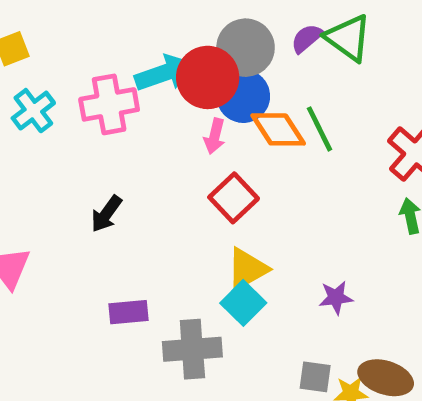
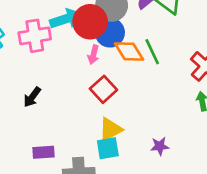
cyan square: (243, 303) -> (108, 148), turned 35

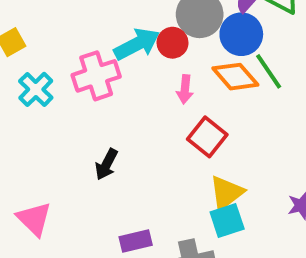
red circle: (90, 22) -> (172, 43), size x0.6
blue circle: (110, 33) -> (241, 34), moved

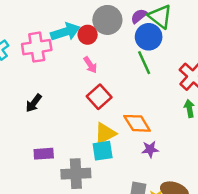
blue circle: (241, 34) -> (149, 37), moved
orange diamond: (235, 77) -> (137, 123), moved
pink arrow: (185, 89) -> (90, 65), turned -49

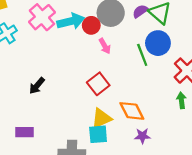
blue circle: (149, 37) -> (158, 43), moved
pink cross: (37, 47) -> (42, 17), moved, turned -36
pink arrow: (90, 65) -> (105, 46), moved
purple rectangle: (44, 154) -> (24, 132), moved

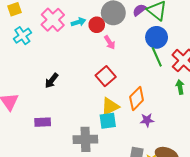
cyan arrow: (71, 21) -> (78, 22), size x0.6
green line: (142, 55) -> (157, 57), moved
orange diamond: (132, 111) -> (137, 99), turned 75

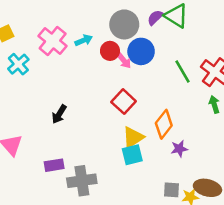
red circle: (97, 25) -> (110, 51), moved
blue circle: (157, 37) -> (141, 51), moved
gray cross: (85, 139) -> (82, 181), moved

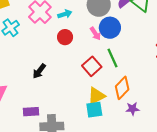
red circle: (110, 51) -> (65, 37), moved
green line: (182, 72) -> (112, 58), moved

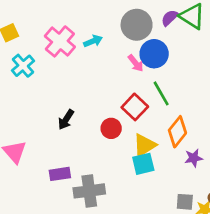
red circle: (65, 37) -> (111, 128), moved

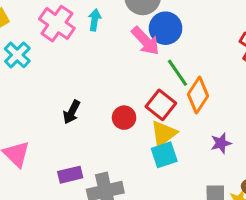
cyan arrow: (93, 41) -> (95, 20), turned -54
pink arrow: (136, 63) -> (145, 41), size x1.5
red square: (135, 107) -> (161, 105), moved
orange diamond: (177, 132) -> (198, 95), moved

